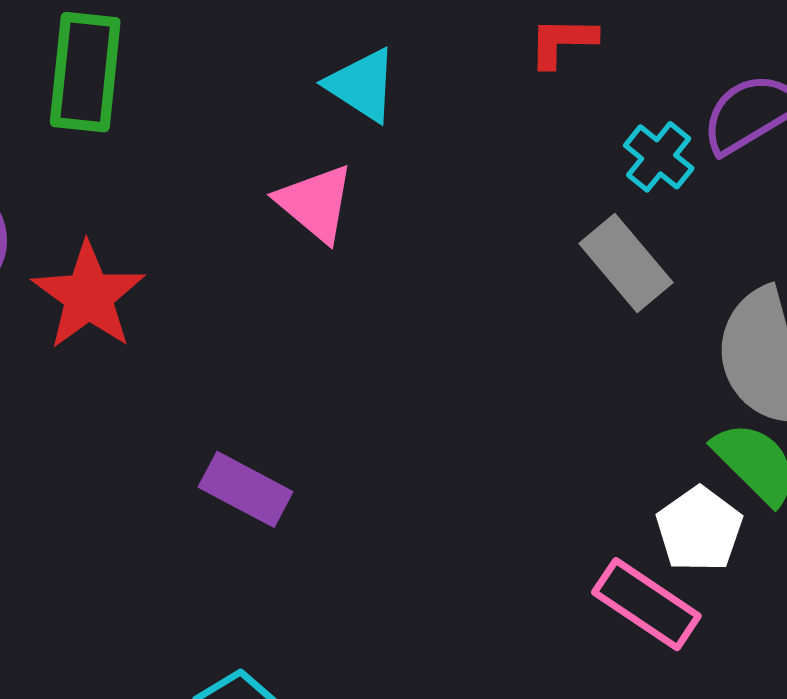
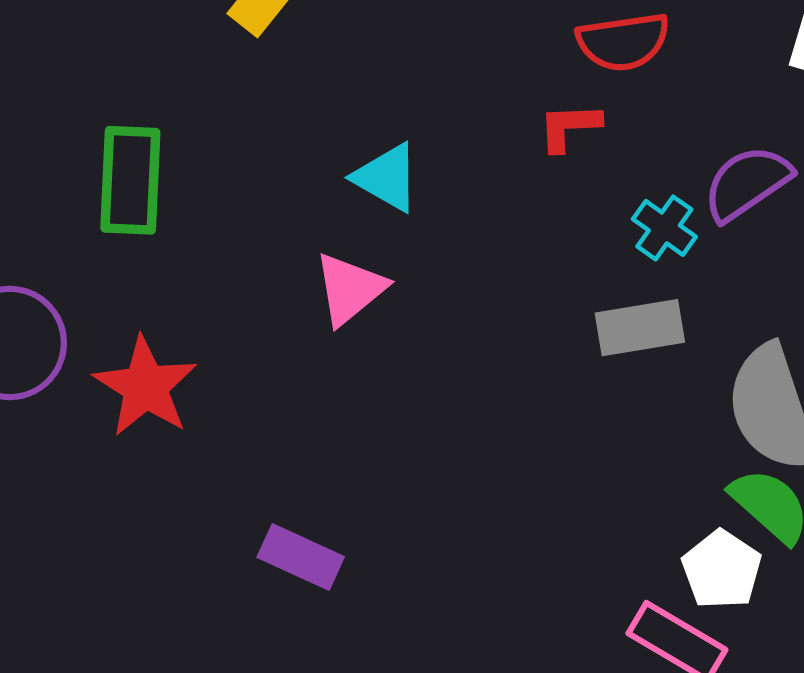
pink triangle: (315, 203) -> (350, 289), turned 44
gray rectangle: (626, 263) -> (640, 328), turned -56

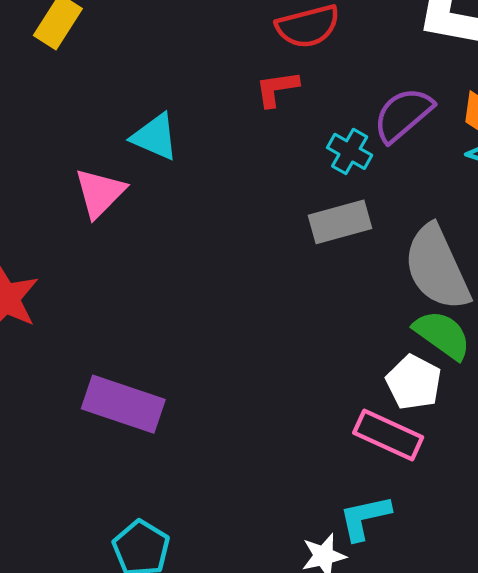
pink triangle: (350, 289) -> (100, 193), moved
purple rectangle: (301, 557) -> (123, 404), size x1.4

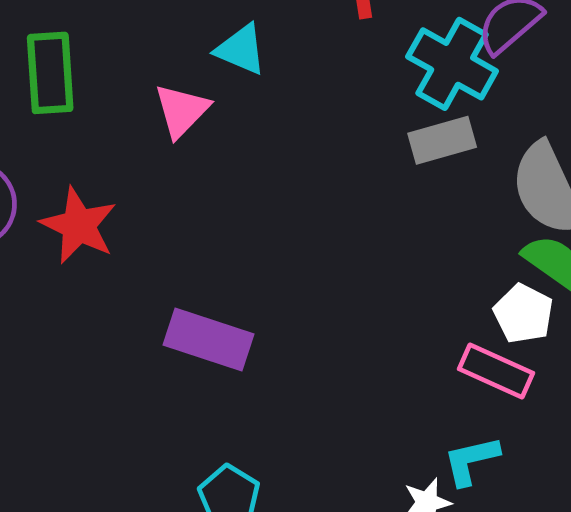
cyan cross: (350, 151) -> (452, 64), size x1.8

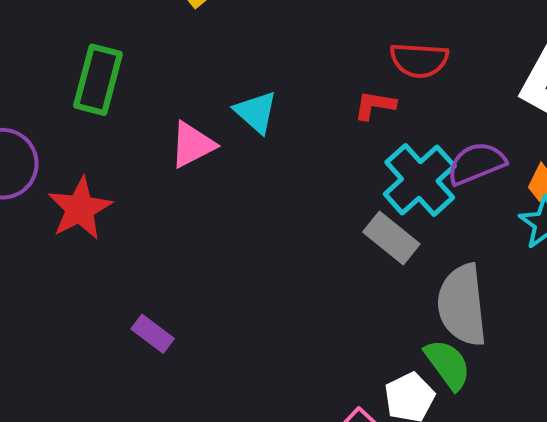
gray rectangle: (442, 140) -> (391, 238), turned 36
purple rectangle: (209, 339) -> (153, 334), size x0.6

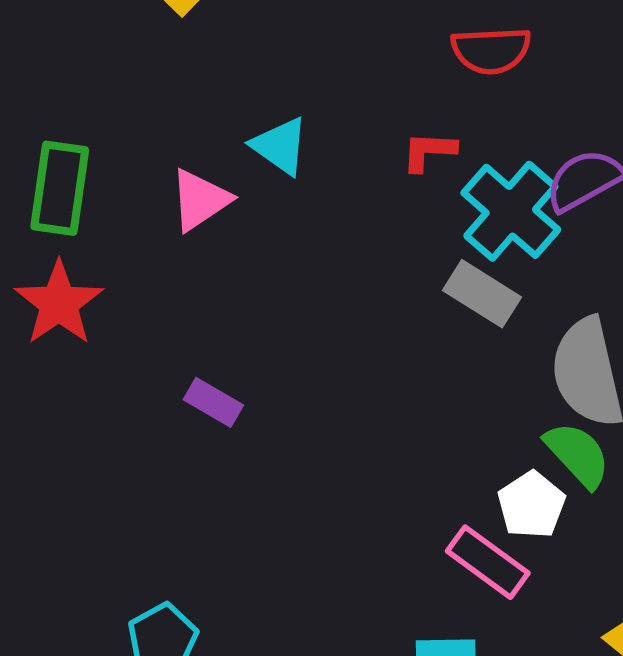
green rectangle: (98, 80) -> (60, 188), moved
red L-shape: (375, 105) -> (429, 151), moved
purple rectangle: (153, 334) -> (213, 402), moved

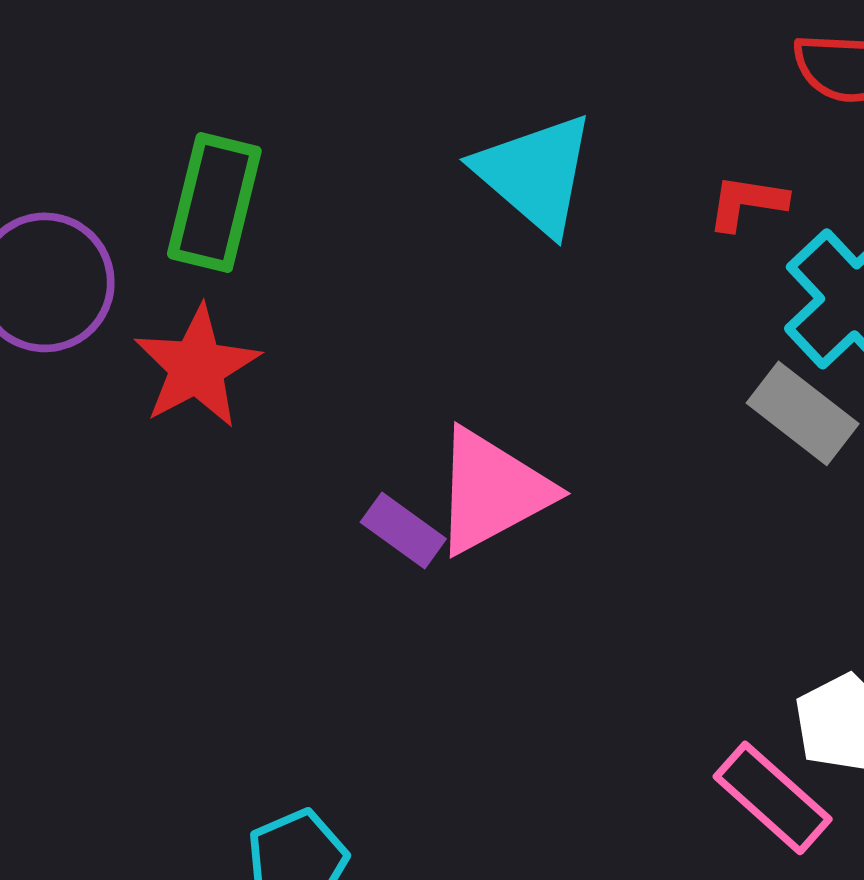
cyan triangle: (280, 146) -> (535, 174), size x1.5
pink triangle: (200, 200) -> (492, 491), moved, size x1.4

